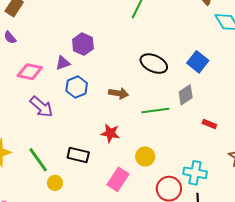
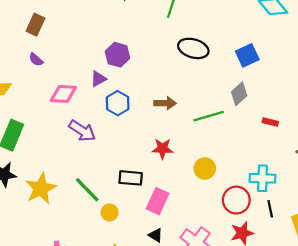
blue square: (198, 62) -> (247, 55), turned 35
black ellipse: (154, 64) -> (193, 48), moved
pink rectangle: (118, 179) -> (158, 201), moved

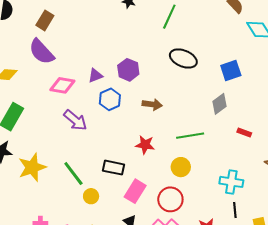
purple hexagon: (118, 55) -> (128, 70), moved
purple semicircle: (36, 60) -> (42, 52), size x2.0
green line: (209, 116) -> (190, 136), moved
red circle: (236, 200) -> (170, 199), moved

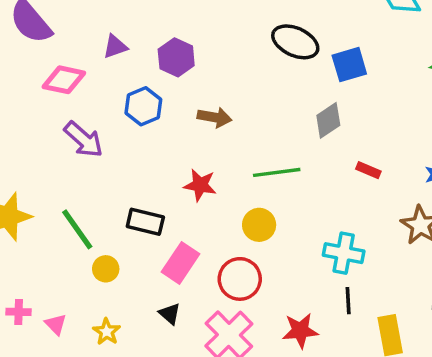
black ellipse: (183, 59) -> (295, 42), moved
purple triangle: (95, 76) -> (115, 46), moved

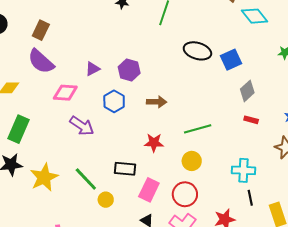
gray diamond: (328, 120) -> (247, 91), moved

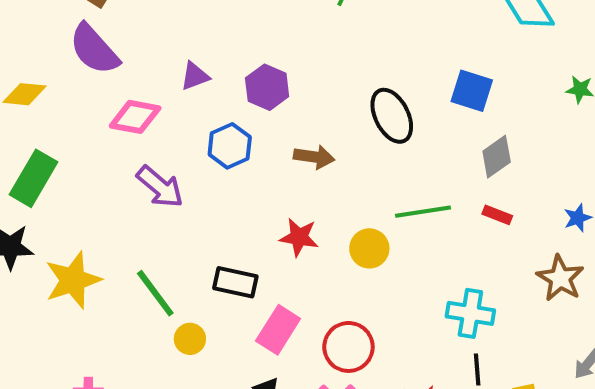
black ellipse: (197, 51) -> (392, 116), moved, turned 40
blue square: (231, 60) -> (472, 91), turned 35
green line: (198, 129) -> (423, 212), moved
yellow circle: (192, 161) -> (369, 248), moved

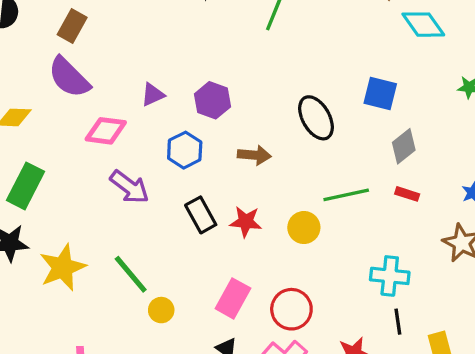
black rectangle: (235, 282) -> (201, 215), moved, turned 52

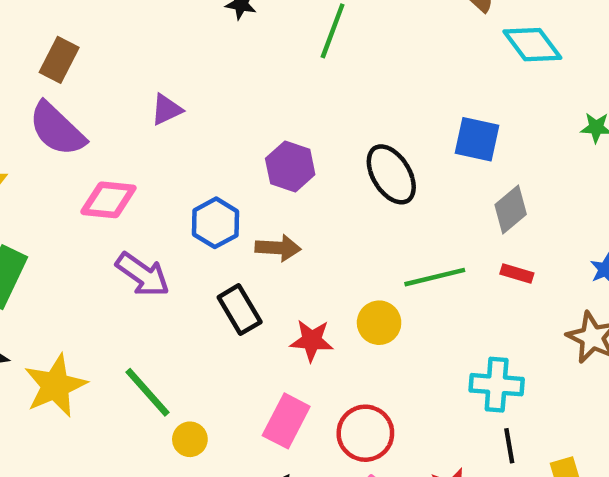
purple triangle: (153, 95) -> (166, 110), moved
purple hexagon: (213, 100) -> (290, 166), moved
brown arrow: (254, 155) -> (278, 248), moved
red star: (246, 222) -> (312, 340), moved

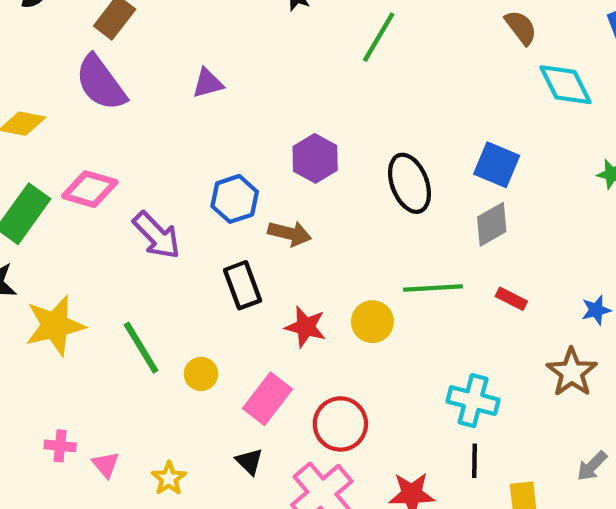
pink diamond: (108, 200) -> (90, 189), moved
gray diamond: (511, 209) -> (492, 224), moved
yellow circle: (190, 439) -> (201, 374), moved

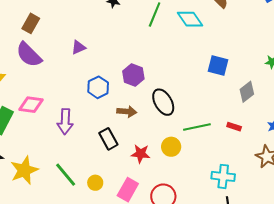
cyan diamond: (565, 85) -> (190, 19), moved
black ellipse: (409, 183) -> (163, 102), moved
blue hexagon: (235, 199) -> (98, 87), moved
gray diamond: (492, 224) -> (247, 92), moved
purple arrow: (157, 235) -> (65, 122), turned 55

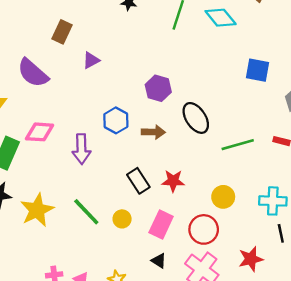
brown rectangle: (31, 23) -> (62, 32), moved
blue hexagon: (98, 87) -> (116, 120), moved
black rectangle: (108, 139) -> (138, 181), moved
yellow circle: (171, 147) -> (223, 197), moved

